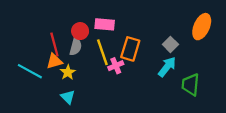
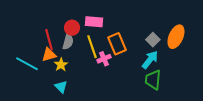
orange ellipse: (202, 27) -> (176, 37), moved
orange rectangle: (130, 49) -> (117, 44), turned -40
green trapezoid: (191, 85) -> (153, 80), moved

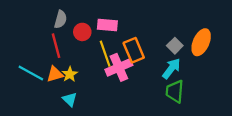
gray semicircle: (68, 42) -> (61, 19), moved
orange triangle: (49, 55) -> (55, 74), moved
pink cross: (104, 59) -> (119, 67), size x1.6

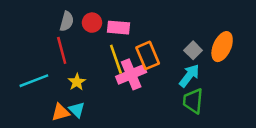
red circle: (82, 32) -> (92, 23), moved
cyan line: (31, 73) -> (34, 81), turned -50
orange triangle: (55, 74) -> (60, 112), moved

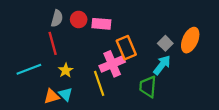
yellow line: (116, 59) -> (99, 83), moved
green trapezoid: (193, 101) -> (148, 87), moved

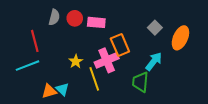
red line: (53, 43) -> (35, 41), moved
gray square: (165, 43) -> (155, 28), moved
yellow star: (66, 70) -> (76, 61), moved

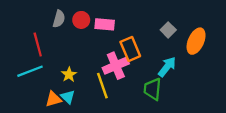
yellow star: (76, 61) -> (69, 75), moved

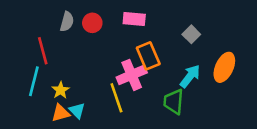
pink rectangle: (105, 24) -> (134, 19), moved
orange ellipse: (196, 41) -> (224, 67), moved
cyan line: (30, 71) -> (34, 81), turned -55
yellow star: (69, 75) -> (61, 90), moved

